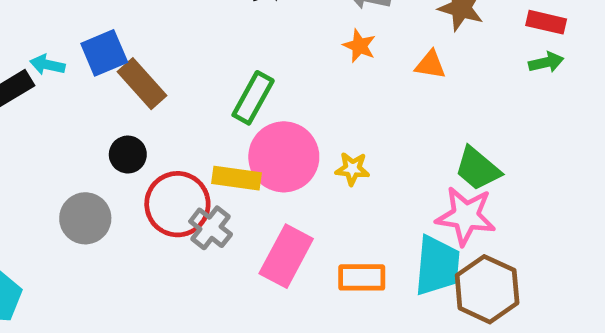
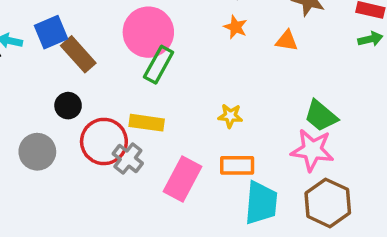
pink circle: (284, 157) -> (148, 32), moved
cyan trapezoid: (437, 266) -> (261, 203), moved
orange rectangle: (362, 277) -> (237, 165), moved

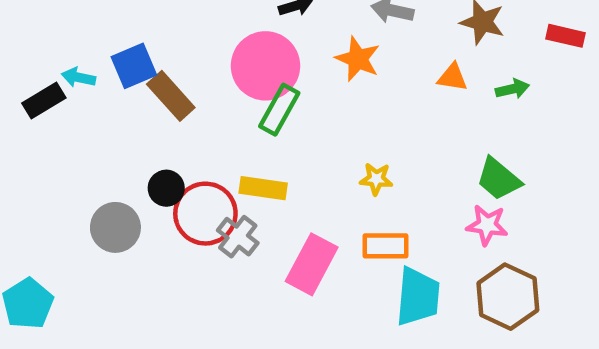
orange star: (235, 27) -> (358, 59), moved, size x1.4
green arrow: (370, 39) -> (512, 89), moved
black circle: (68, 106) -> (166, 188), moved
pink star: (312, 150) -> (487, 225), size x0.7

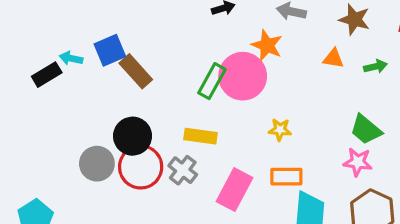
pink circle: (265, 66) -> (243, 76), moved
black circle: (166, 188) -> (133, 136), size x1.5
red circle: (205, 214) -> (141, 167), moved

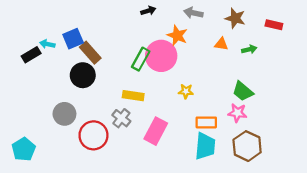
black circle: (133, 136) -> (83, 75), moved
red circle: (141, 167) -> (93, 135), moved
orange rectangle: (286, 177) -> (206, 122), moved

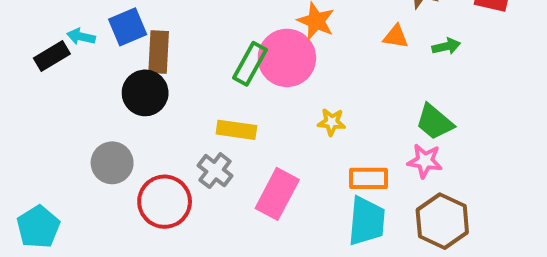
brown rectangle: (90, 53) -> (159, 52), turned 45

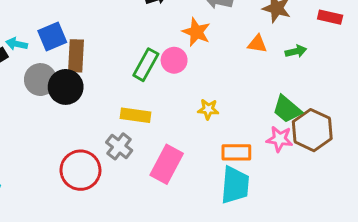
pink circle: (287, 58) -> (174, 60), size x0.6
gray circle: (112, 163) -> (40, 80), moved
brown hexagon: (442, 221) -> (312, 130), moved

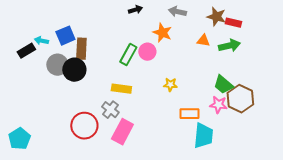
red rectangle: (330, 17) -> (233, 23), moved
green arrow: (296, 51) -> (229, 46), size x1.5
pink rectangle: (167, 164) -> (122, 132), moved
cyan trapezoid: (235, 185) -> (203, 136), moved

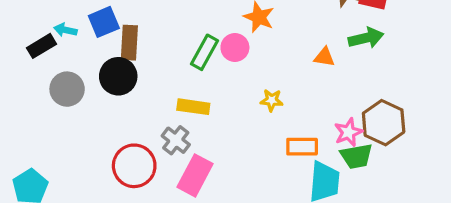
orange triangle: (203, 41) -> (324, 57), moved
gray circle: (57, 65) -> (67, 89), moved
green trapezoid: (223, 85) -> (356, 156), moved, turned -50
pink star: (218, 105) -> (348, 132), turned -30

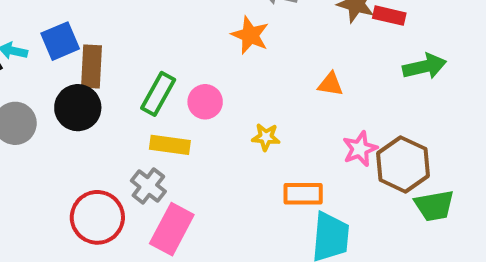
green arrow: (366, 38) -> (425, 67), moved
pink circle: (235, 47) -> (205, 102), moved
green rectangle: (205, 52) -> (158, 94), moved
pink star: (348, 132) -> (360, 149), moved
green trapezoid: (356, 156) -> (434, 206), moved

